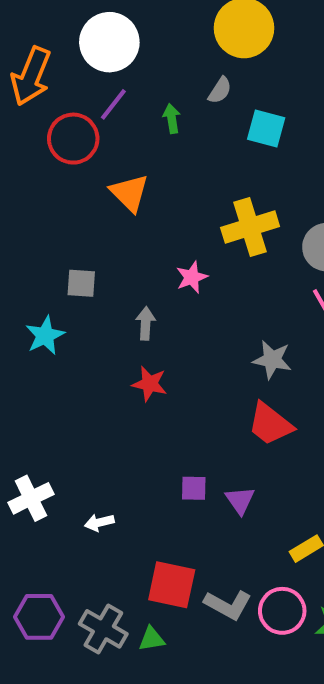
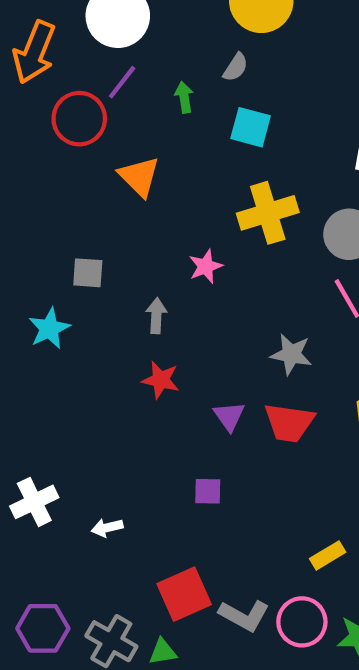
cyan square: (266, 129) -> (251, 127), moved
red trapezoid: (270, 424) -> (289, 423), turned -30
purple triangle: (240, 500) -> (229, 416), moved
red square: (172, 585) -> (184, 594), turned -36

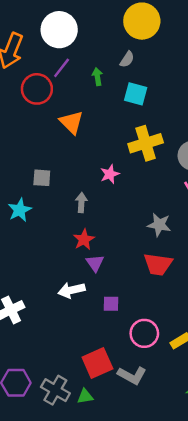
red star: (161, 380) -> (84, 240), turned 30
purple triangle: (229, 416) -> (95, 263), moved
white arrow: (107, 528) -> (71, 290), moved, size x1.5
pink circle: (302, 622) -> (144, 333), moved

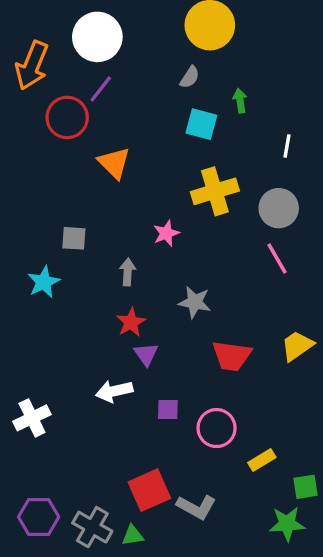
green arrow: (97, 77) -> (240, 101), moved
gray star: (159, 225) -> (195, 302), moved
pink circle: (144, 333) -> (217, 428), moved

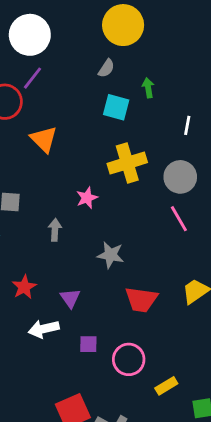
red star: (131, 322) -> (24, 287), moved

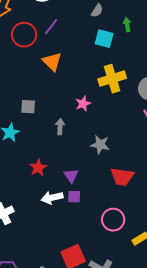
purple line: (33, 78) -> (51, 27), moved
purple square: (88, 344) -> (74, 197), moved

